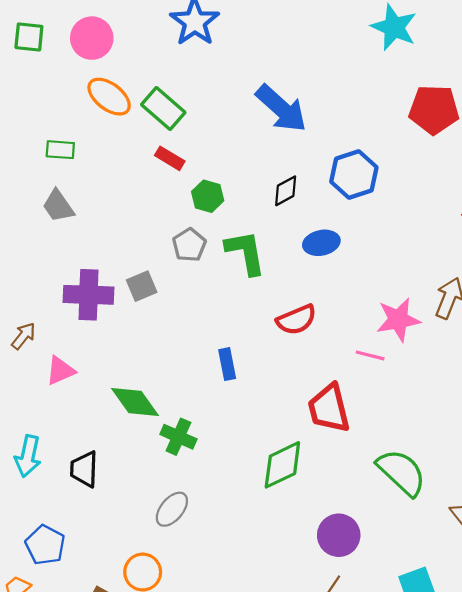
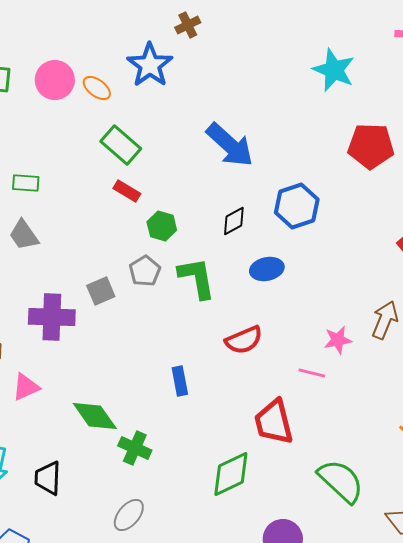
orange ellipse: (109, 97) -> (97, 88), moved, size x0.7
gray square: (142, 286) -> (101, 291), moved
pink star: (398, 320) -> (338, 340), size x0.7

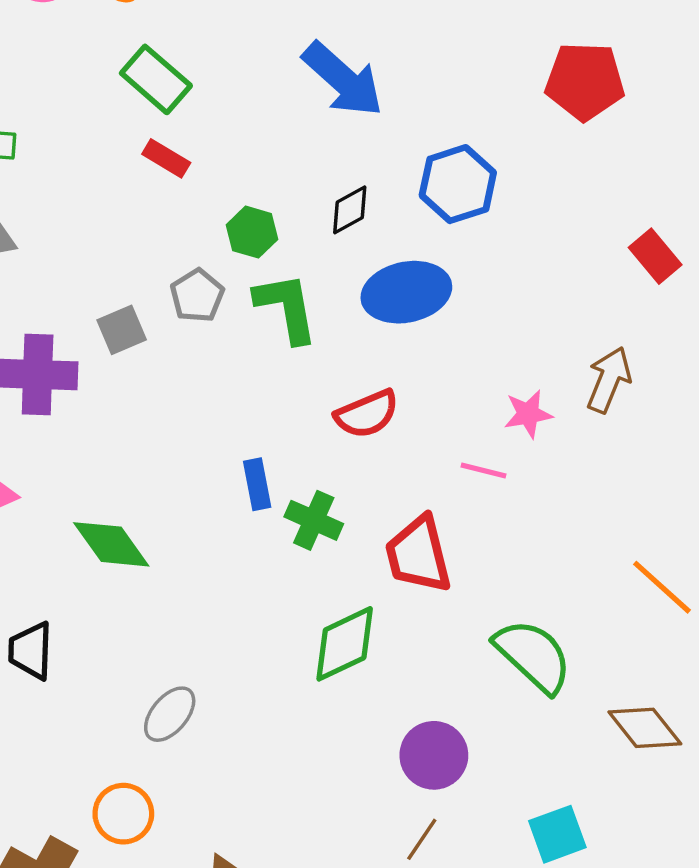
green hexagon: (162, 226) -> (252, 232), moved
blue ellipse: (267, 269) -> (406, 292), size x1.5
green cross: (135, 448) -> (314, 520), moved

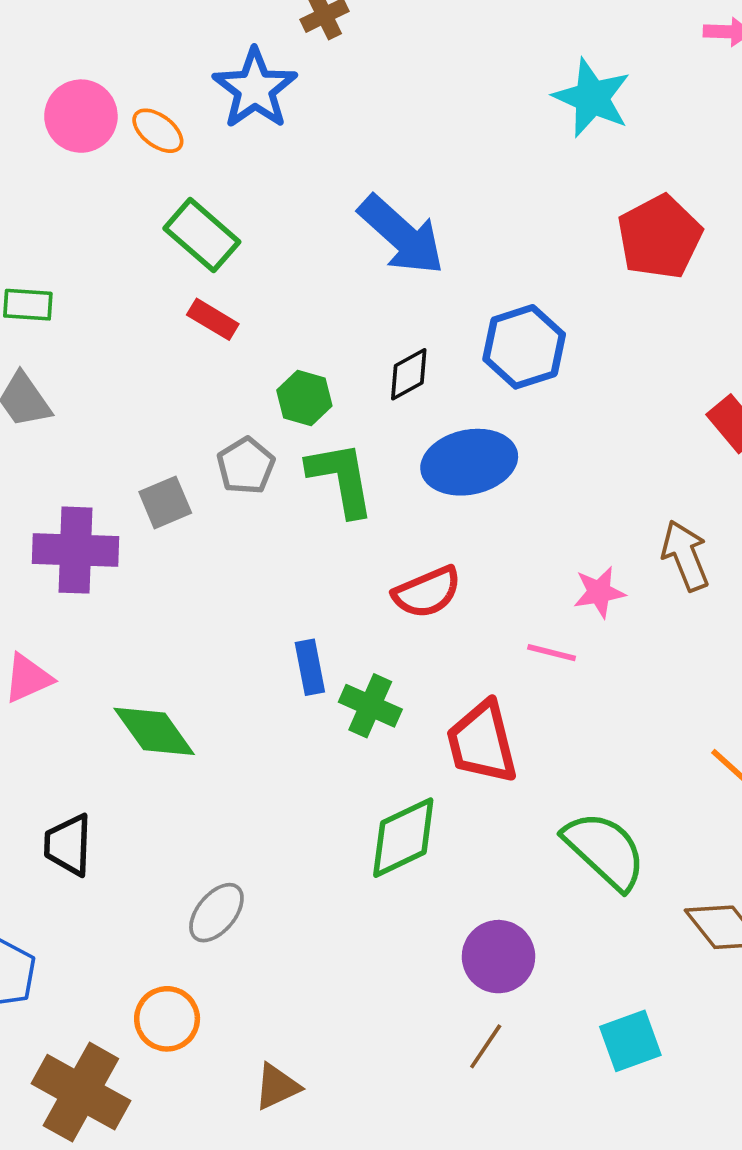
red pentagon: (585, 81) -> (660, 237), turned -30
brown arrow: (609, 380) -> (685, 556), turned -44

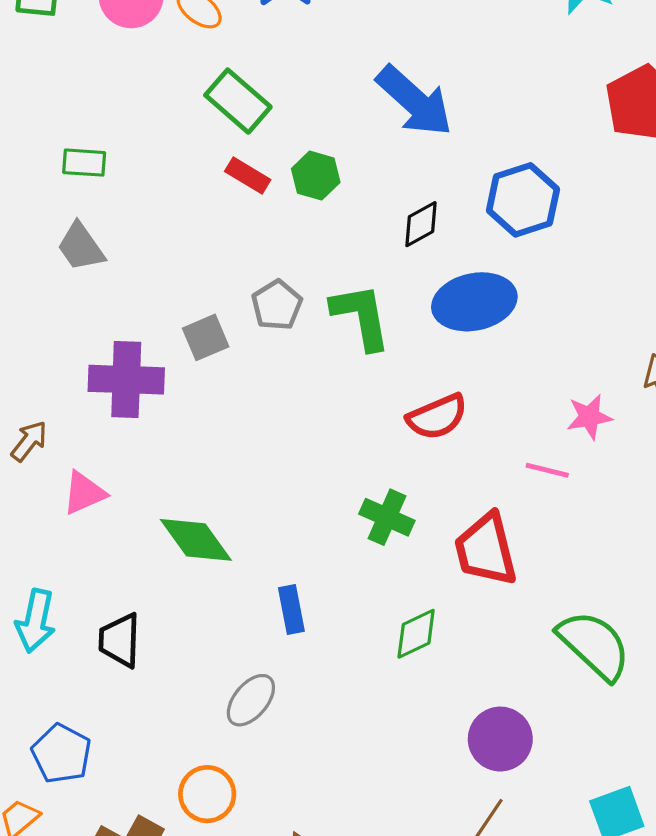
green hexagon: (304, 398) -> (316, 176), moved
blue rectangle: (310, 667) -> (291, 610), moved
green diamond: (403, 838) -> (416, 634), size x0.7

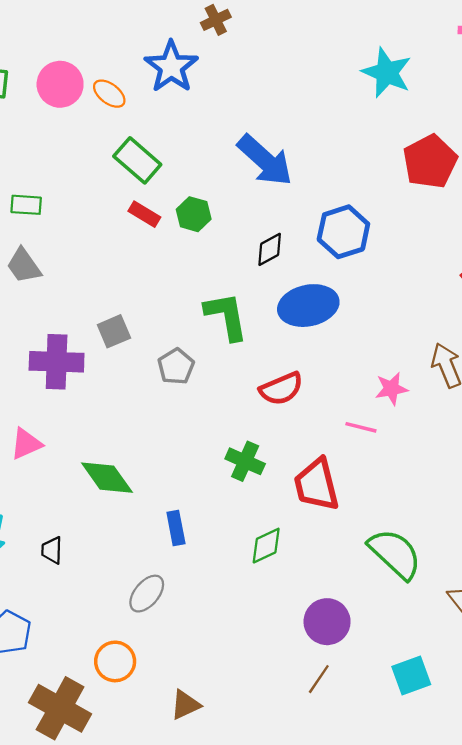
gray pentagon: (277, 305) -> (176, 366), moved
black trapezoid: (120, 640) -> (52, 550), size x0.7

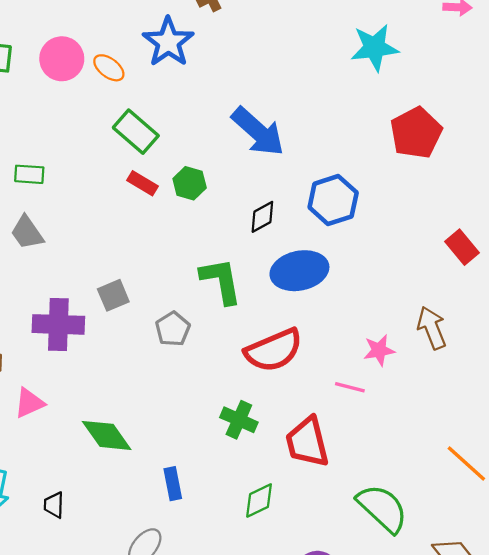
cyan star: (387, 73) -> (375, 48), turned -30
red semicircle: (281, 389) -> (274, 350), size x1.4

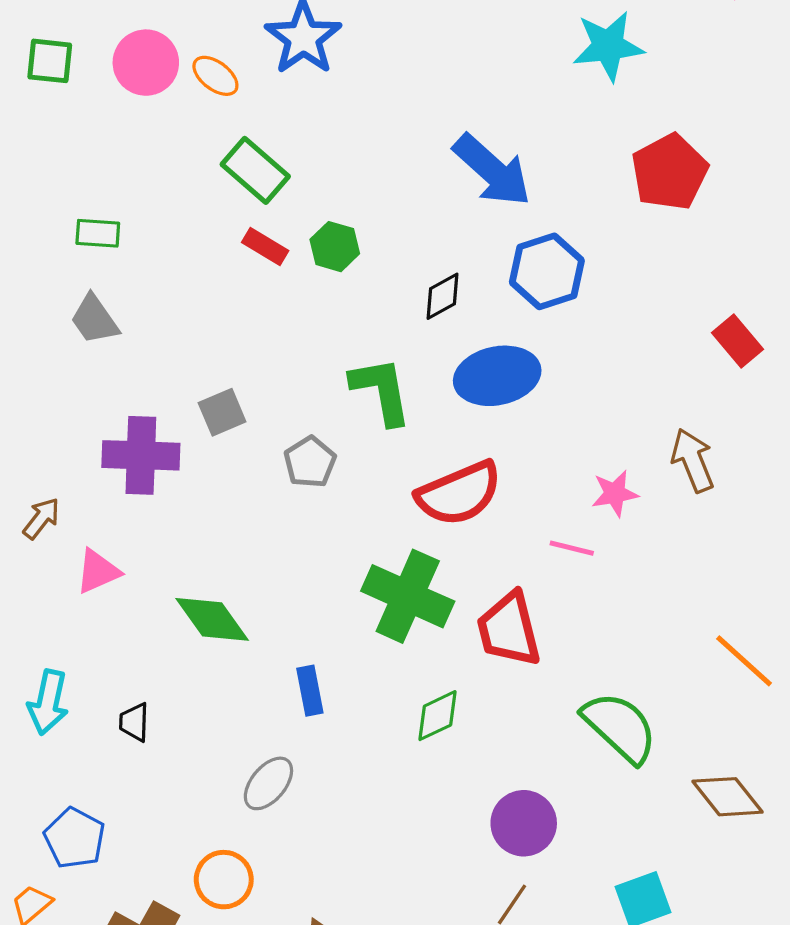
blue arrow: (258, 132) -> (492, 170), moved
green cross: (239, 420) -> (408, 596), size x1.6

